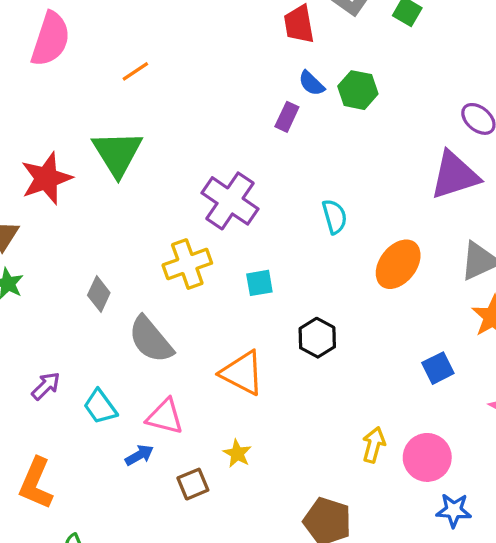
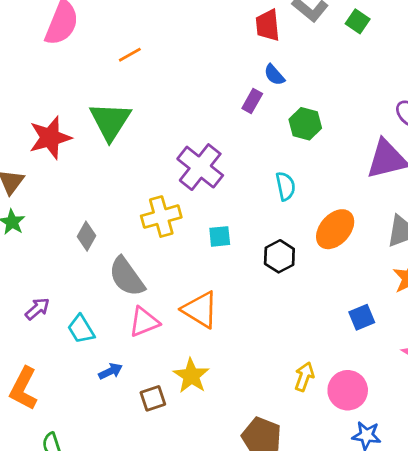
green hexagon: (358, 90) -> (305, 124), moved
black hexagon: (317, 338) -> (279, 256), moved
pink triangle: (165, 417) -> (144, 322), moved, turned -40
yellow star: (237, 453) -> (191, 376), size x1.5

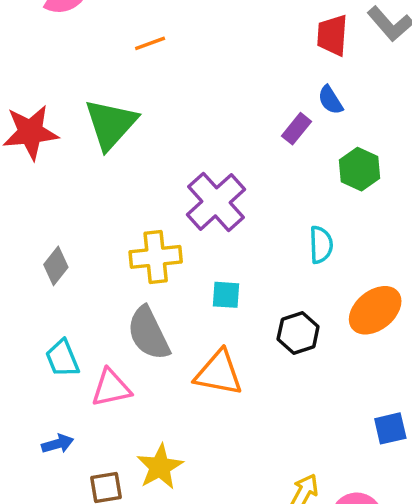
gray semicircle: (127, 277) -> (149, 333), moved
orange triangle: (200, 310) -> (219, 373), moved, turned -30
cyan trapezoid: (81, 329) -> (62, 358), moved

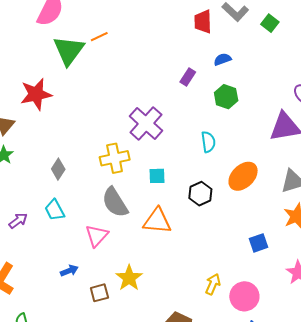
blue semicircle: (330, 100) -> (222, 59), moved, turned 108
green triangle: (111, 124) -> (69, 50), moved
cyan trapezoid: (62, 358) -> (55, 210), moved
pink triangle: (111, 388) -> (97, 236), turned -30

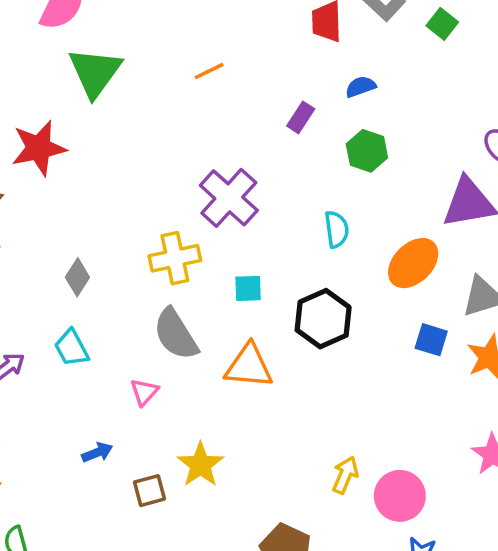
orange line: (99, 37) -> (209, 71), moved
orange ellipse: (243, 176) -> (413, 263), moved
black hexagon: (200, 194) -> (323, 319), size x1.4
pink triangle: (97, 236) -> (144, 392), size x0.7
blue square: (258, 243) -> (431, 340), moved, turned 36

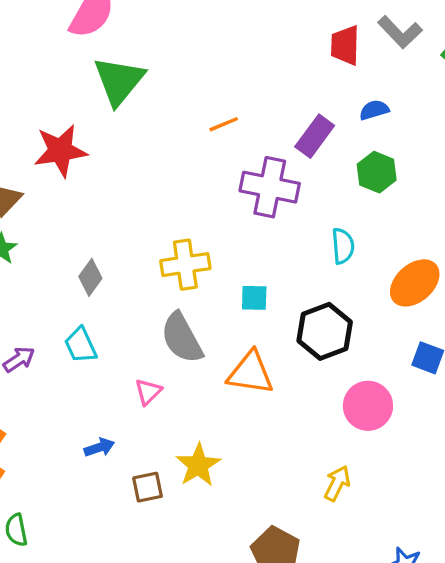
orange line: (209, 71) -> (224, 124), moved
purple rectangle: (301, 117) -> (315, 136), size x1.4
purple cross: (229, 198) -> (270, 187), moved, turned -34
pink circle: (400, 496) -> (368, 406), moved

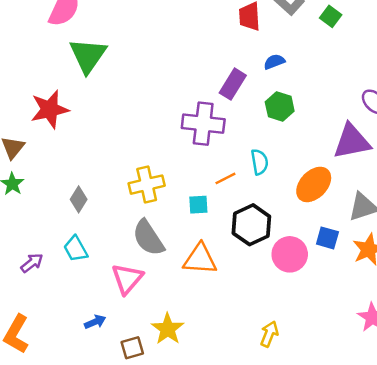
orange line: (224, 124) -> (225, 178), moved
pink triangle: (148, 392) -> (127, 279), size x1.6
pink circle: (368, 406) -> (290, 254), moved

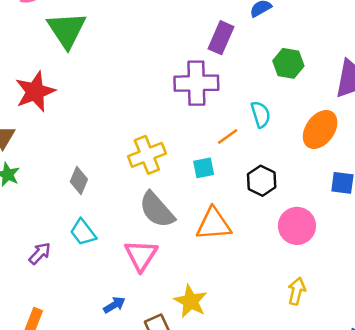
green hexagon: (280, 107) -> (288, 63), moved
black hexagon: (251, 225) -> (262, 181), size x0.7
pink circle: (290, 254) -> (297, 226), moved

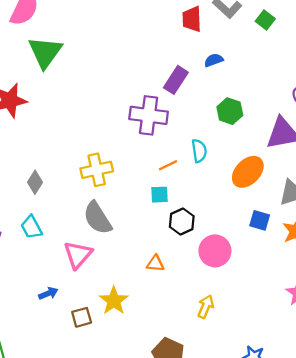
cyan square: (204, 168) -> (160, 195), moved
black hexagon: (262, 181) -> (182, 221), moved
orange triangle: (214, 224) -> (155, 263), moved, size x0.6

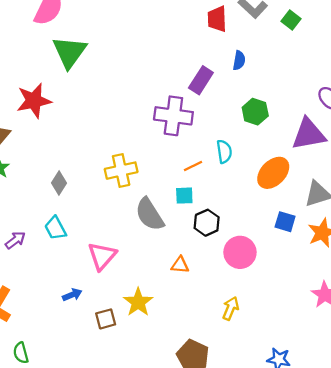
blue semicircle: (214, 60) -> (239, 60), turned 120
gray semicircle: (97, 218) -> (150, 214), moved

